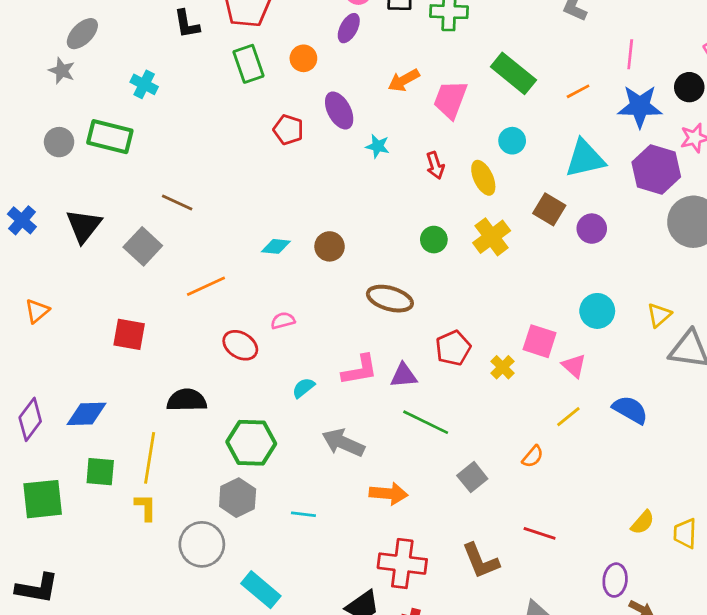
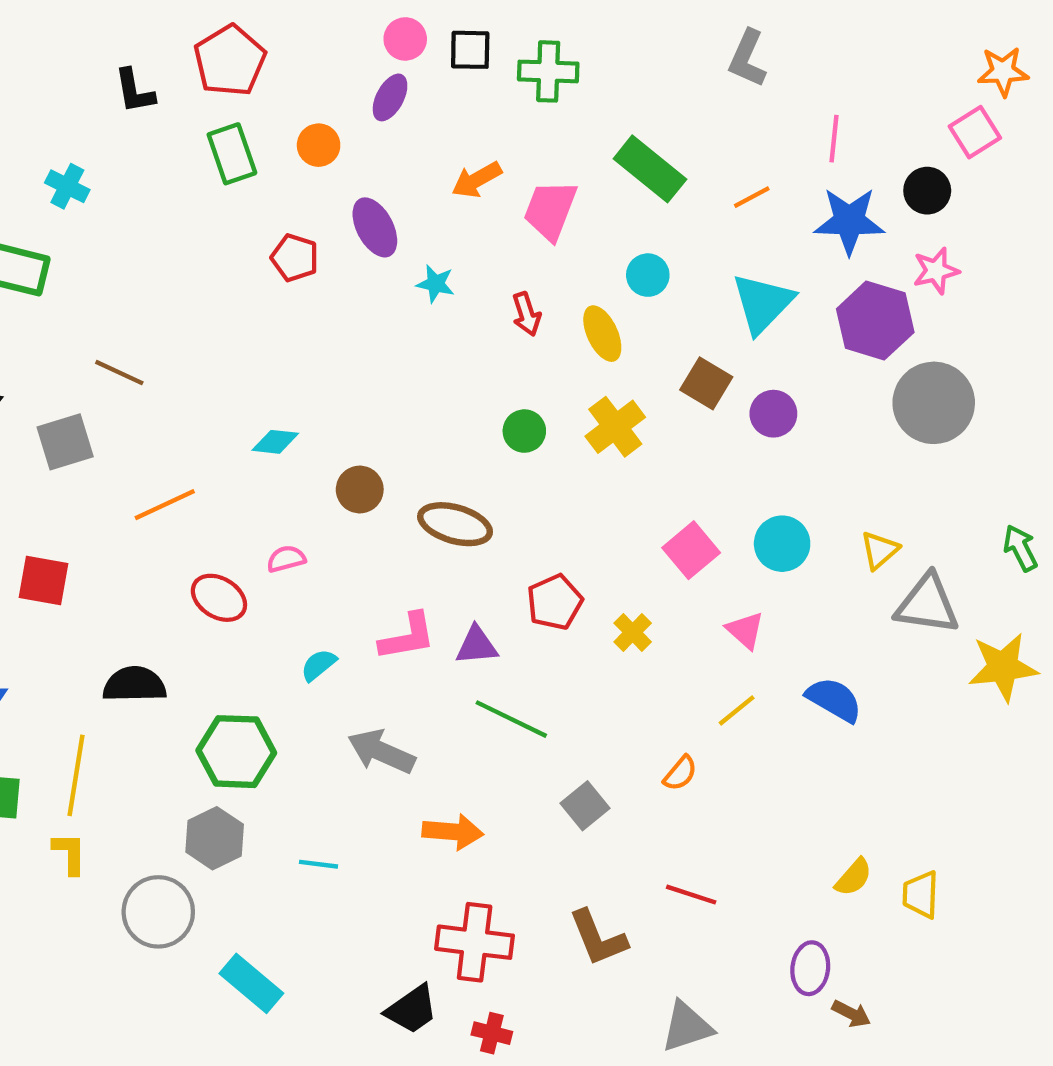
cyan triangle: (585, 159) -> (763, 303), turned -33
gray square: (143, 246) -> (65, 442), turned 30
brown circle: (330, 246) -> (360, 490), moved
pink square: (540, 341) -> (691, 550), moved, turned 32

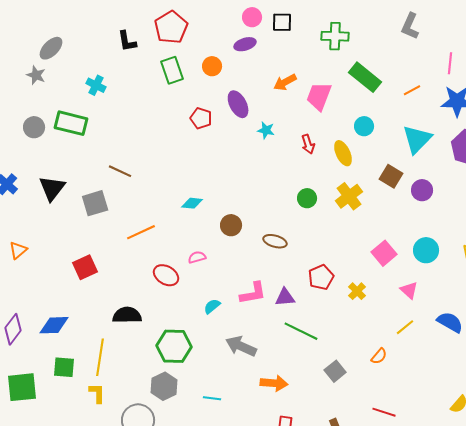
green cross: (548, 71) -> (335, 36), moved
purple ellipse: (390, 97) -> (245, 44), turned 45
brown ellipse: (455, 524) -> (275, 241), size x0.7
red square: (43, 580) -> (85, 267), turned -35

